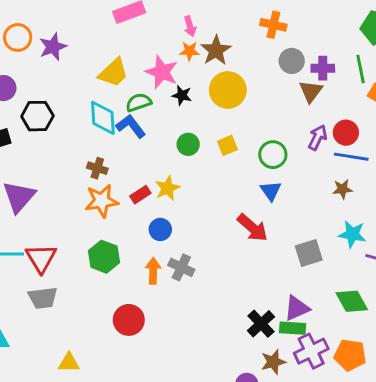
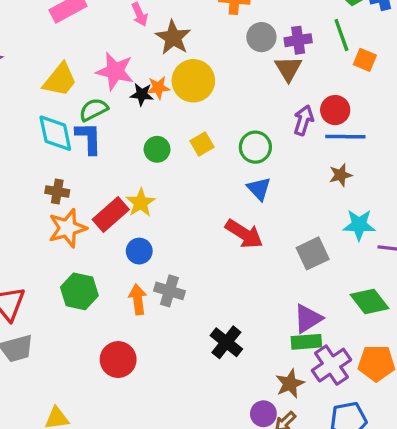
orange star: (189, 51) -> (158, 88), moved
blue L-shape: (131, 126) -> (89, 138), turned 44
red rectangle: (140, 195) -> (111, 215), size x1.5
black cross: (261, 324) -> (226, 342), moved

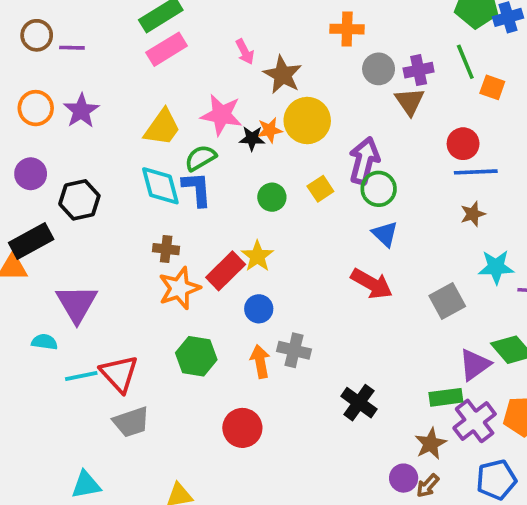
purple arrow: (304, 120) -> (364, 161), moved, size x1.4
purple triangle: (308, 319) -> (475, 365), moved

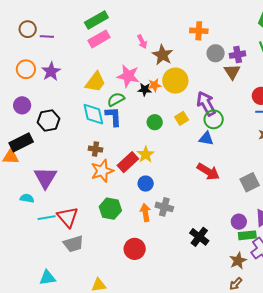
purple arrow: (364, 161) -> (206, 104), turned -45
blue triangle: (385, 234) -> (206, 139), moved, turned -35
purple circle: (404, 478) -> (239, 222), moved

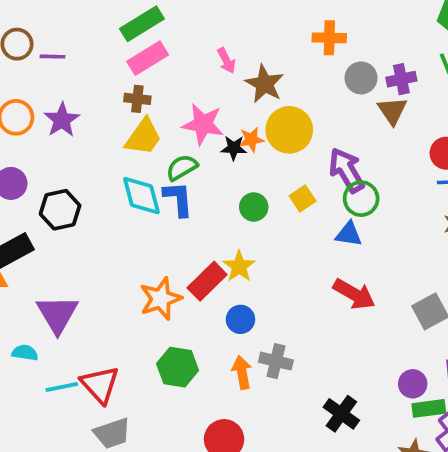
brown cross: (95, 149) -> (137, 99), moved

